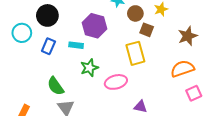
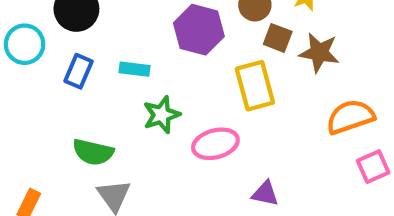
purple hexagon: (94, 26) -> (199, 30), moved
brown star: (188, 36) -> (319, 53), moved, turned 30
green semicircle: (56, 86) -> (93, 152), turned -42

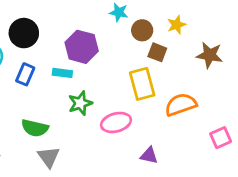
purple hexagon: (199, 30) -> (82, 47), moved
brown star: (319, 53) -> (210, 55), moved
orange semicircle: (350, 117) -> (181, 105), moved

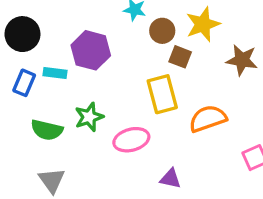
yellow star: (177, 25) -> (203, 24), size x1.5
cyan rectangle: (62, 73) -> (55, 73), moved
green semicircle: (35, 128) -> (47, 130), moved

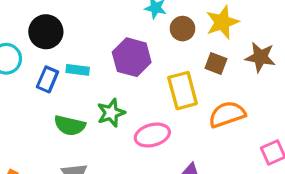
purple hexagon: (91, 50) -> (132, 57), moved
brown square: (180, 57) -> (216, 64), moved

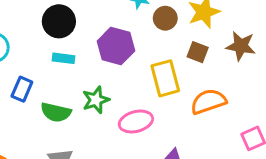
black circle: (46, 32) -> (59, 21), moved
blue rectangle: (47, 79) -> (22, 89), moved

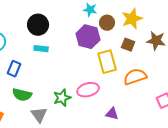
purple hexagon: (116, 46) -> (88, 37), moved
green star: (96, 100) -> (62, 98), moved
green semicircle: (56, 112) -> (22, 95), moved

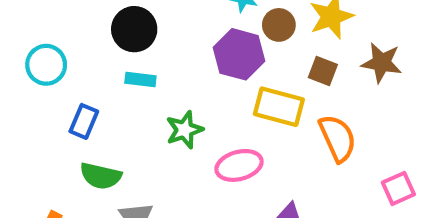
yellow rectangle: (107, 62) -> (279, 107), turned -60
orange semicircle: (135, 77) -> (338, 138), turned 85
green star: (62, 98) -> (184, 130), moved

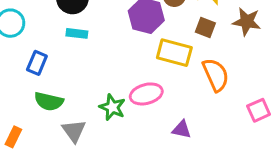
green star: (184, 130) -> (112, 107), moved, turned -30

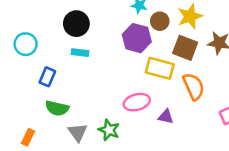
brown square: (205, 28) -> (185, 48), size x1.5
green star: (112, 107) -> (109, 130), moved
purple triangle: (182, 129) -> (166, 117), moved

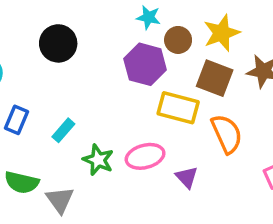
cyan rectangle: (80, 53) -> (63, 130), moved, turned -56
green semicircle: (57, 108) -> (22, 182), moved
purple triangle: (166, 117) -> (187, 177), turned 35
green star: (109, 130) -> (98, 160), moved

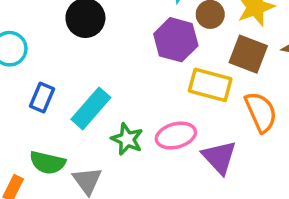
cyan rectangle: (63, 130) -> (91, 108), size x1.6
purple triangle: (187, 177) -> (219, 157), size x1.5

